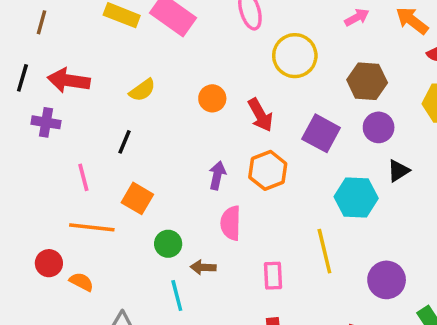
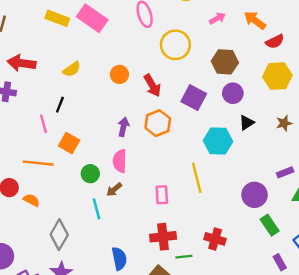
pink line: (83, 177) -> (43, 124), moved
pink semicircle: (231, 223) -> (120, 161), moved
brown arrow: (203, 267) -> (114, 190), turned -42
purple circle: (387, 280) -> (255, 195), moved

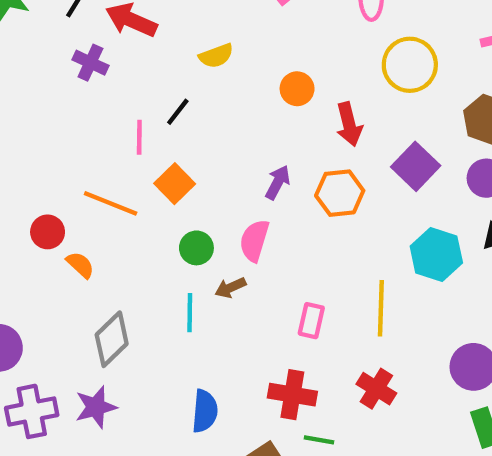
red cross: (215, 239) -> (376, 389), moved

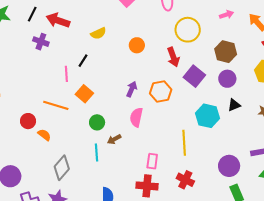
red arrow: (349, 124) -> (173, 57), moved
pink semicircle: (254, 241) -> (136, 117), moved
pink rectangle: (311, 321) -> (152, 161), moved

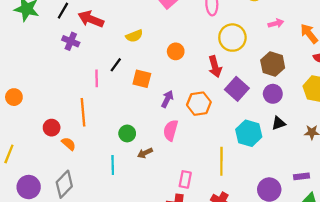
orange square: (84, 94) -> (142, 79), moved, turned -30
orange line: (56, 105) -> (83, 112), turned 65
cyan line: (97, 152) -> (113, 165), moved
gray diamond: (62, 168) -> (64, 184), moved

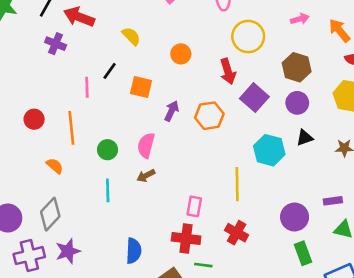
yellow semicircle: (134, 36) -> (131, 36), turned -112
red circle: (52, 128) -> (34, 119), moved
pink semicircle: (171, 130) -> (146, 145), moved
green circle: (127, 133) -> (108, 150), moved

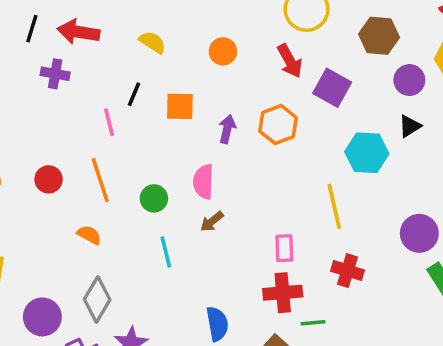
purple circle: (297, 103) -> (409, 80), moved

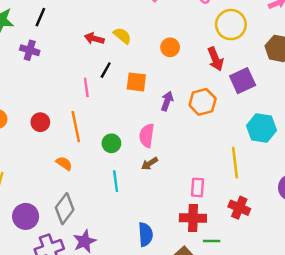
red arrow: (78, 32) -> (94, 38), moved, size x0.7
purple cross: (55, 74) -> (30, 50), moved
purple square: (332, 88) -> (243, 81), turned 30

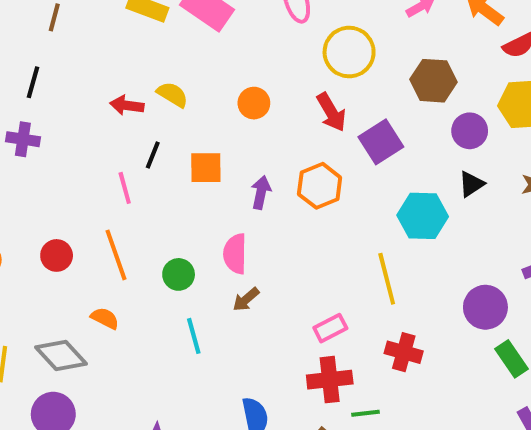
pink rectangle: (197, 187) -> (330, 328), turned 66
gray diamond: (65, 209) -> (61, 356), moved, turned -72

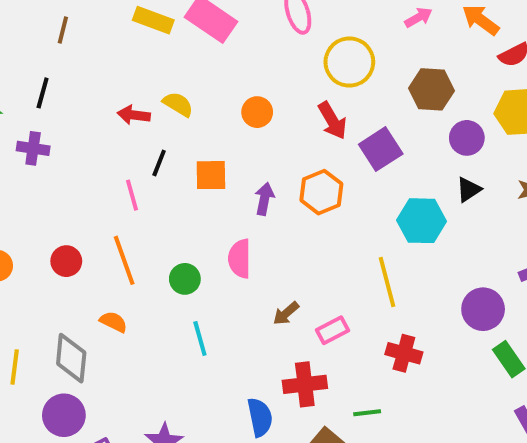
brown arrow: (246, 299) -> (286, 313), moved
gray diamond: (61, 356) -> (71, 358), turned 48
red cross: (330, 380) -> (305, 384), moved

